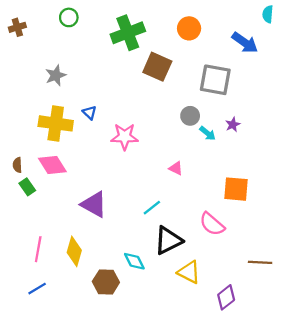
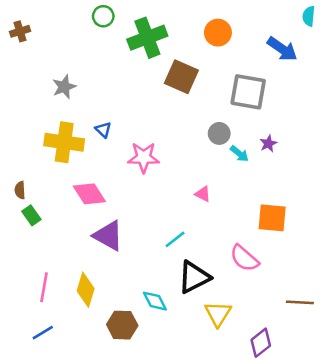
green circle: (69, 17) -> (103, 16), moved
pink diamond: (52, 165) -> (89, 194), moved
yellow triangle: (189, 272) -> (218, 314), turned 35

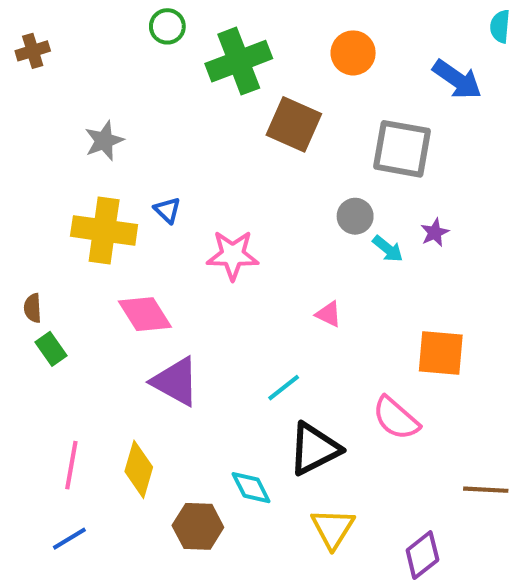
yellow triangle: (218, 314) -> (333, 528), moved

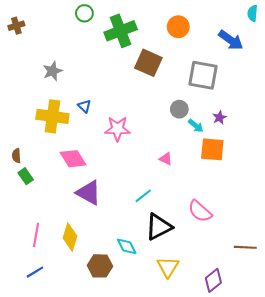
orange square: (441, 353) -> (212, 149), moved

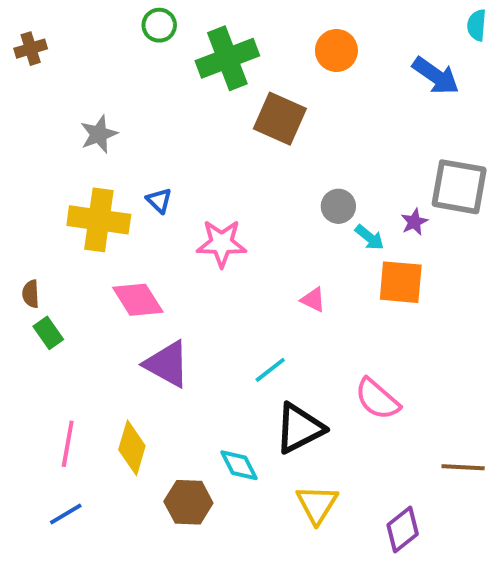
gray square: (203, 75) -> (459, 187), moved

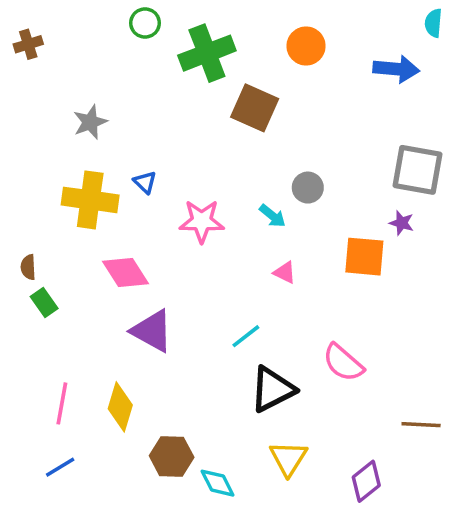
blue arrow: (436, 76) -> (396, 69), turned -30
purple star: (414, 222) -> (402, 223), moved, turned -30
cyan arrow: (370, 237) -> (272, 216), moved
cyan diamond: (239, 465) -> (218, 483), moved

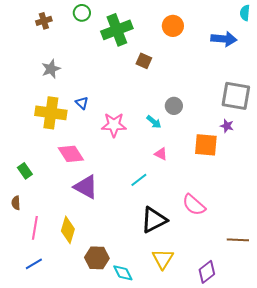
brown cross: (28, 44) -> (44, 21), moved
brown square: (255, 108) -> (144, 61), size x0.6
brown semicircle: (28, 267) -> (16, 203), moved
cyan line: (246, 336) -> (139, 180), moved

